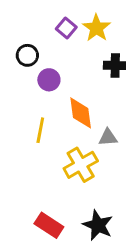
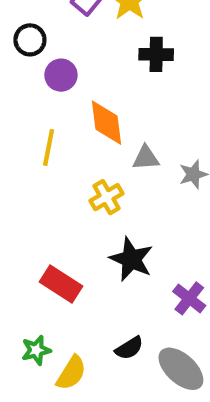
yellow cross: (81, 165) -> (106, 197), size x0.7
black star: (98, 225) -> (131, 259), moved

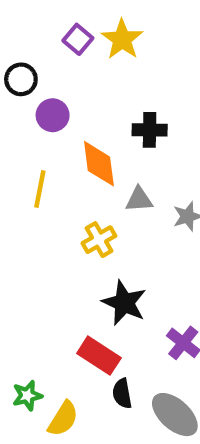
black cross: (156, 54) -> (150, 130), moved
red rectangle: (61, 284) -> (99, 356), moved
black semicircle: (129, 348) -> (122, 393), turned 112

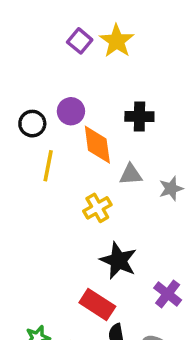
black circle: (21, 79) -> (32, 124), moved
purple circle: (53, 115) -> (71, 111), moved

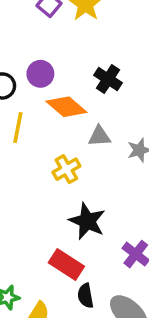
black cross: (139, 117) -> (108, 79), turned 32
orange diamond: (97, 145) -> (66, 107), turned -42

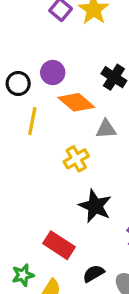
red rectangle: (66, 264) -> (59, 245), moved
black semicircle: (85, 296) -> (94, 273), turned 70

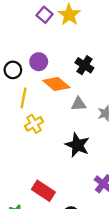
yellow cross: (76, 159) -> (34, 124), moved
black star: (95, 206) -> (77, 145), moved

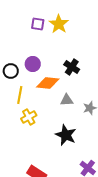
purple square: (45, 15) -> (38, 24), turned -32
orange diamond: (56, 84) -> (48, 83), turned -35

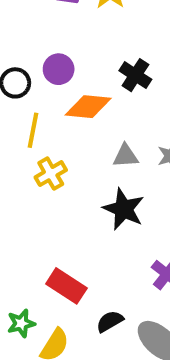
gray triangle: (67, 100) -> (126, 156), moved

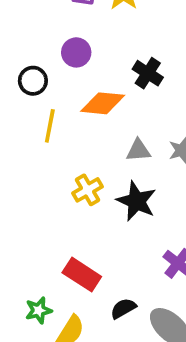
purple circle: (59, 69) -> (76, 52), moved
yellow cross: (51, 174) -> (88, 190), moved

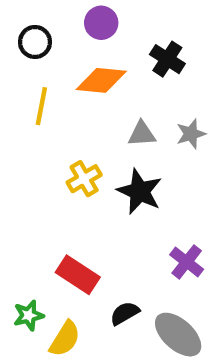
purple circle: (76, 52) -> (101, 23), moved
black cross: (148, 73) -> (167, 59), moved
black circle: (33, 81) -> (35, 42), moved

